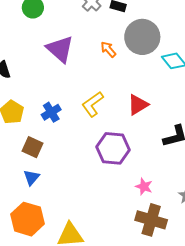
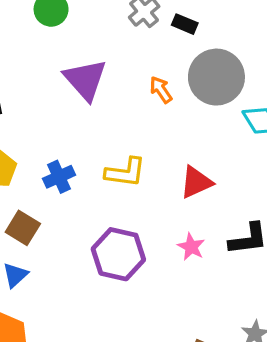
yellow L-shape: (93, 104) -> (125, 172), turned -144
purple hexagon: (113, 148) -> (118, 254), moved
pink star: (144, 186) -> (191, 247), moved

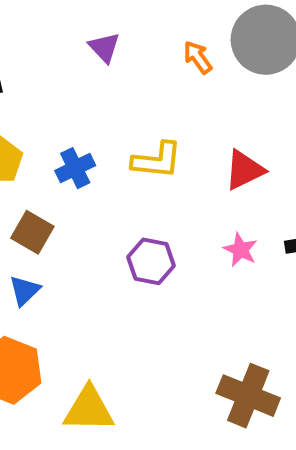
purple triangle: (85, 80) -> (104, 47), size x0.6
purple hexagon: (118, 254) -> (151, 261), size x0.7

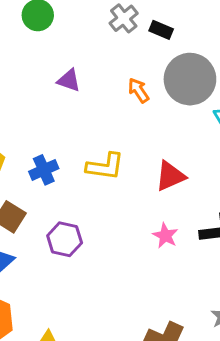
purple triangle: (104, 47) -> (69, 80), turned -30
purple hexagon: (151, 261) -> (65, 239), moved

